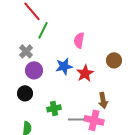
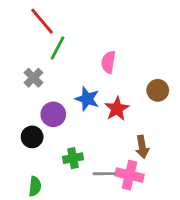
blue star: (64, 66) -> (87, 99), turned 30
purple circle: (34, 70) -> (53, 114), moved

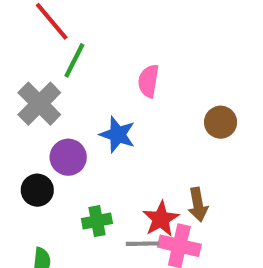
gray cross: (33, 78) -> (39, 104), size x1.5
red star: (117, 109) -> (161, 219), moved

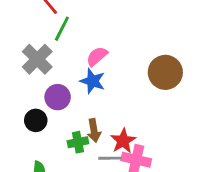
pink semicircle: (148, 81) -> (97, 56), moved, turned 40
brown circle: (221, 122) -> (165, 72), size x1.5
brown arrow: (198, 205) -> (94, 131), moved

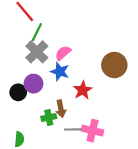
gray cross: (37, 59) -> (37, 52), moved
black circle: (36, 120) -> (18, 92), moved
red star: (123, 141) -> (83, 90), moved

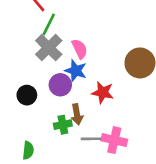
pink semicircle: (63, 53) -> (80, 49), turned 105
purple circle: (33, 84) -> (60, 85), moved
red star: (83, 90) -> (103, 93), turned -30

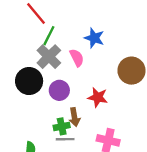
blue star: (76, 71) -> (94, 38), moved
black circle: (27, 95) -> (29, 81), moved, size x1.5
gray line: (91, 139) -> (65, 139), moved

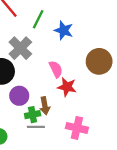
green line: (49, 36) -> (38, 19), moved
pink semicircle: (77, 58) -> (56, 69), moved
purple circle: (59, 90) -> (19, 96), moved

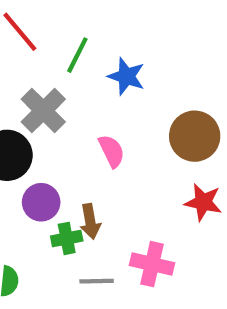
red star: (67, 87) -> (203, 202), moved
gray line: (36, 127) -> (97, 281), moved

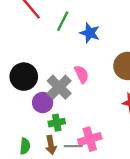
gray cross: (43, 111) -> (59, 87), moved
brown arrow: (90, 221) -> (51, 145), moved
pink cross: (152, 264) -> (90, 139), moved, turned -30

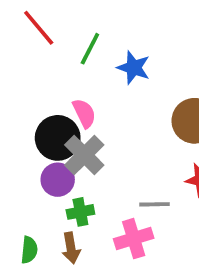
pink semicircle: (82, 74) -> (84, 113), moved
black circle: (24, 77) -> (58, 138), moved
gray line: (73, 146) -> (155, 204), moved

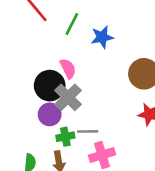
blue star: (134, 68) -> (102, 37), turned -30
gray line: (155, 204) -> (88, 131), moved

